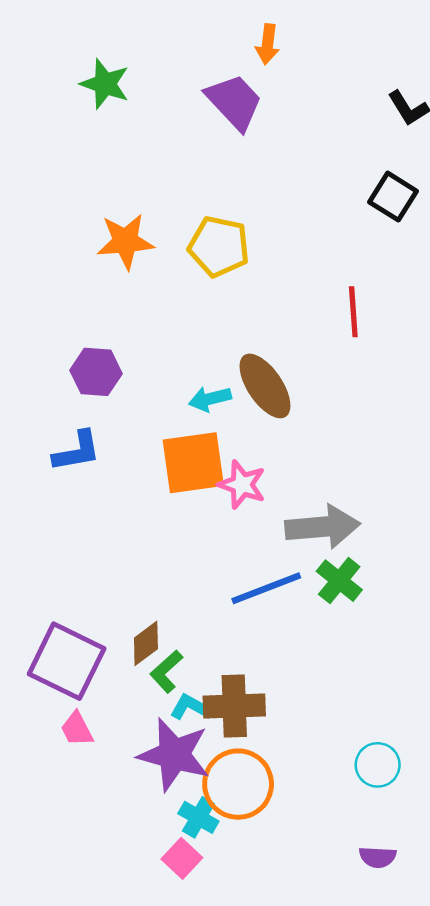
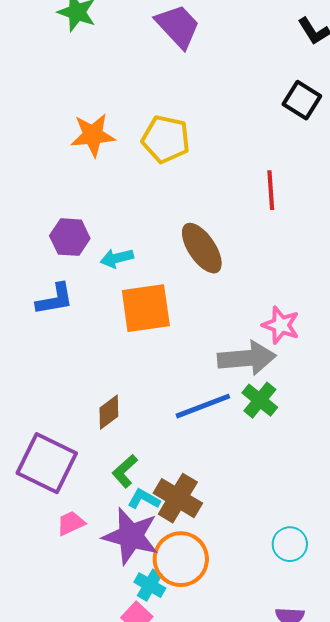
cyan arrow: (210, 399) -> (117, 258), moved
pink star: (242, 485) -> (281, 325), moved
brown diamond: (146, 643) -> (109, 412), moved
brown cross: (234, 706) -> (178, 498), turned 33
pink trapezoid: (77, 729) -> (71, 523), moved, turned 92

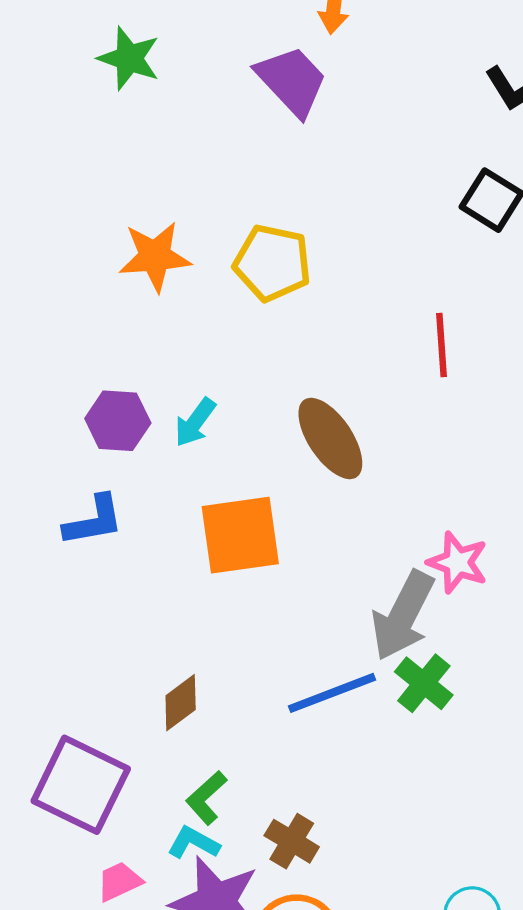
cyan arrow: (117, 258) -> (195, 422), moved, turned -40
gray arrow: (247, 358) -> (403, 616), turned 122
brown cross: (178, 498) -> (292, 841), size x0.7
cyan L-shape: (144, 499) -> (193, 843), moved

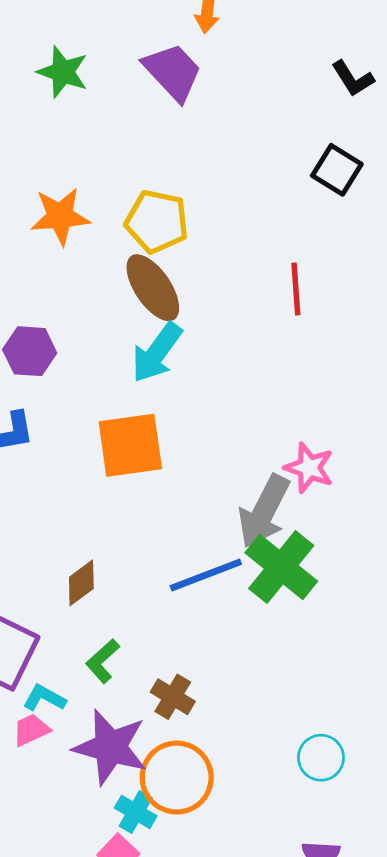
green star: (129, 58) -> (63, 72), moved
cyan arrow: (195, 422) -> (157, 353), moved, size x1.5
brown ellipse: (330, 438) -> (153, 288), moved
green cross: (424, 683) -> (281, 567), size x1.5
cyan L-shape: (193, 843) -> (44, 698), moved

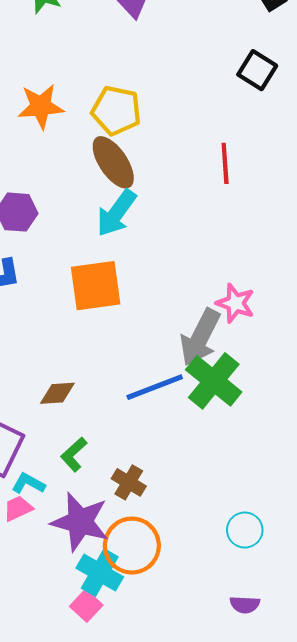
brown diamond: (81, 583) -> (57, 393), turned 33
cyan cross: (136, 812) -> (100, 573), size x1.4

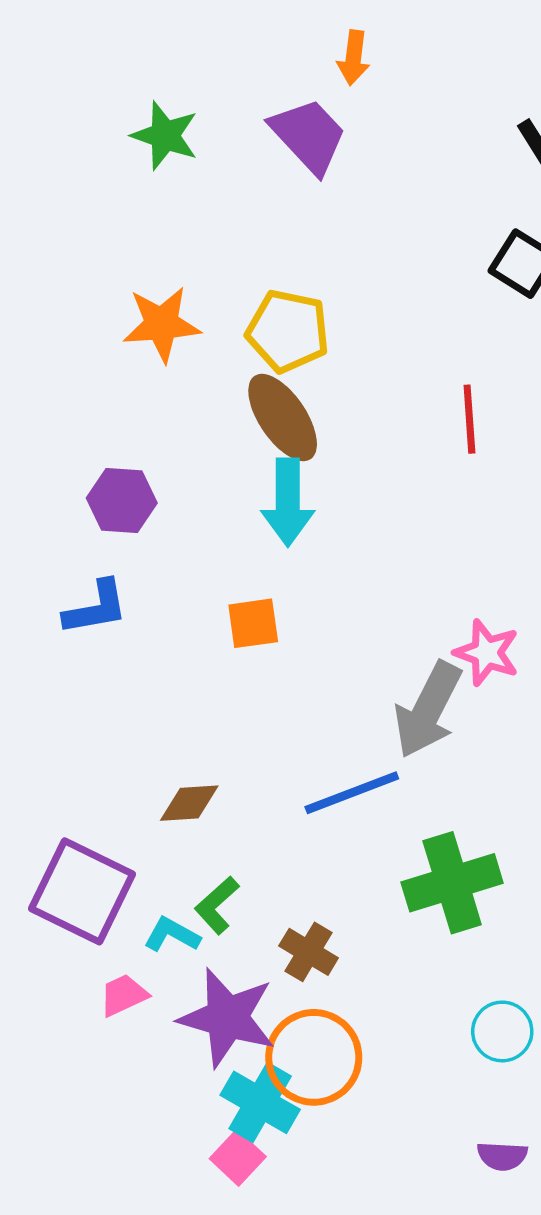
cyan arrow: (116, 213) -> (288, 502), turned -36
orange square: (96, 286) -> (253, 623), size x0.6
green cross: (214, 381) -> (452, 883), moved, turned 34
cyan L-shape: (28, 483) -> (172, 935), moved

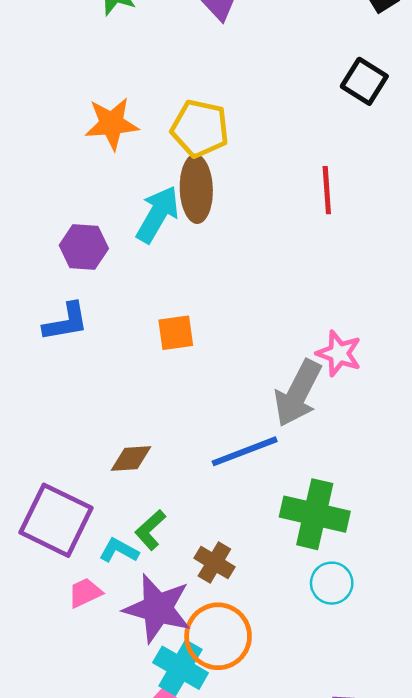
brown ellipse: (283, 417) -> (196, 189), turned 32
cyan arrow: (288, 502) -> (158, 214), moved, turned -150
green cross: (452, 883) -> (315, 514), turned 30
cyan circle: (502, 1031) -> (332, 583), moved

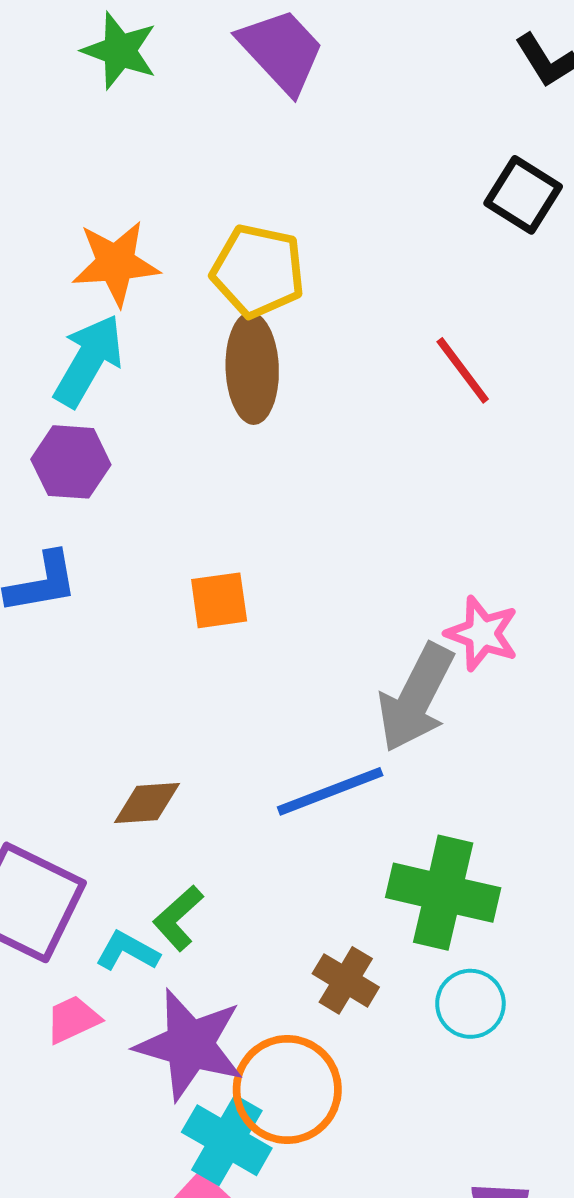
red line: (327, 190) -> (463, 370), turned -33
cyan arrow: (158, 214) -> (88, 361), moved
brown cross: (214, 563) -> (346, 980), moved

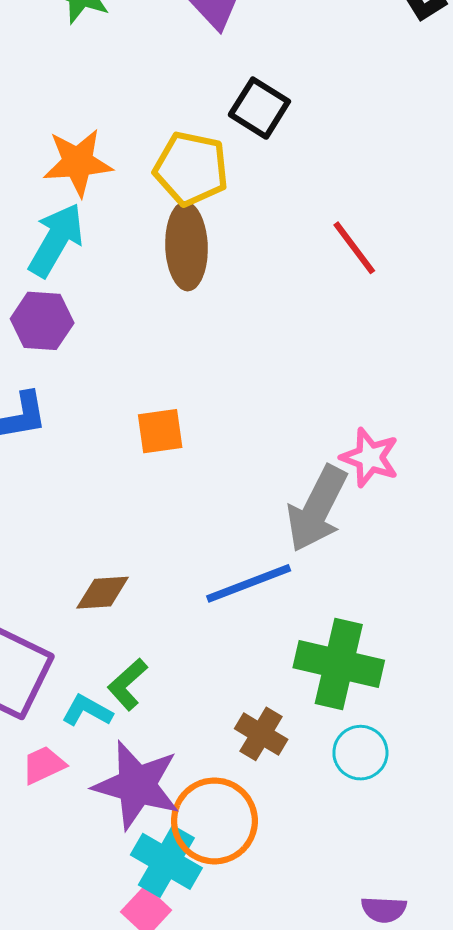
black square: (523, 195) -> (259, 108), moved

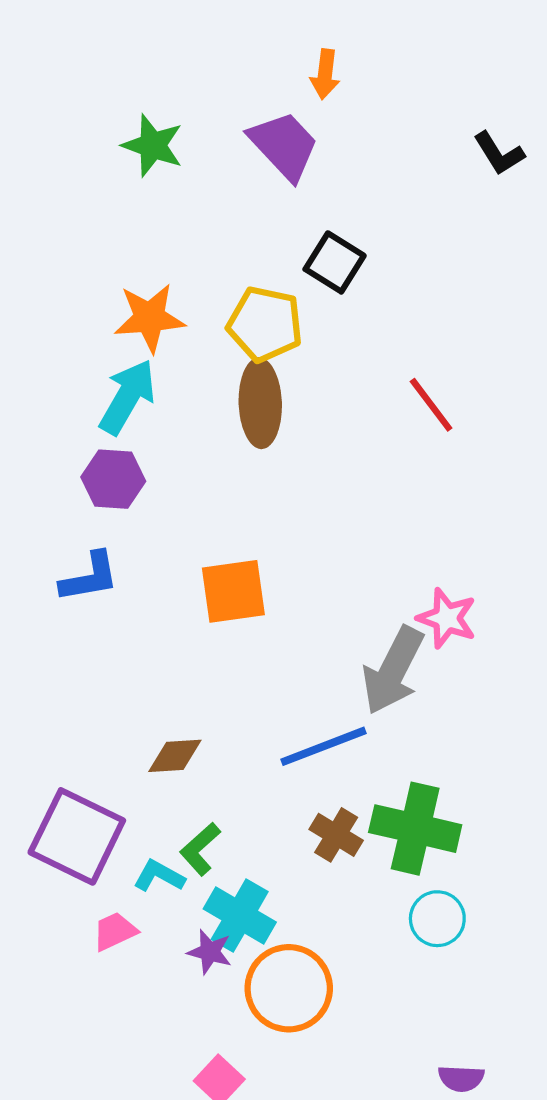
orange square: (160, 431) -> (233, 591), size x1.4
brown cross: (261, 734) -> (336, 835), moved
purple star: (137, 785) -> (210, 952), size x0.5
cyan cross: (166, 861) -> (240, 916), moved

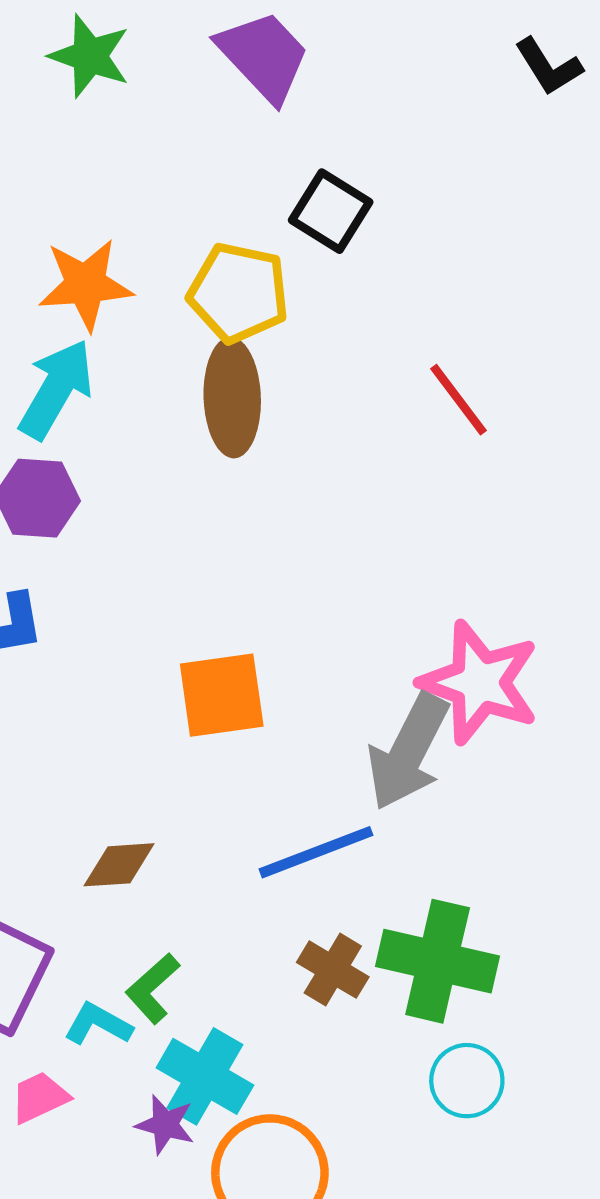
orange square: (233, 591) -> (222, 695), moved
pink star: (447, 618) -> (479, 683), size x1.5

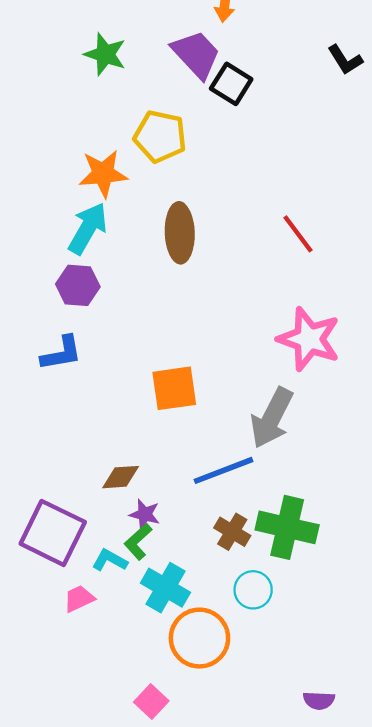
black square: (331, 211) -> (231, 84), moved
yellow pentagon: (238, 293) -> (160, 136), moved
pink star: (479, 683) -> (309, 339), moved
cyan circle: (467, 1081) -> (253, 590), moved
purple star: (165, 1125) -> (145, 514), moved

